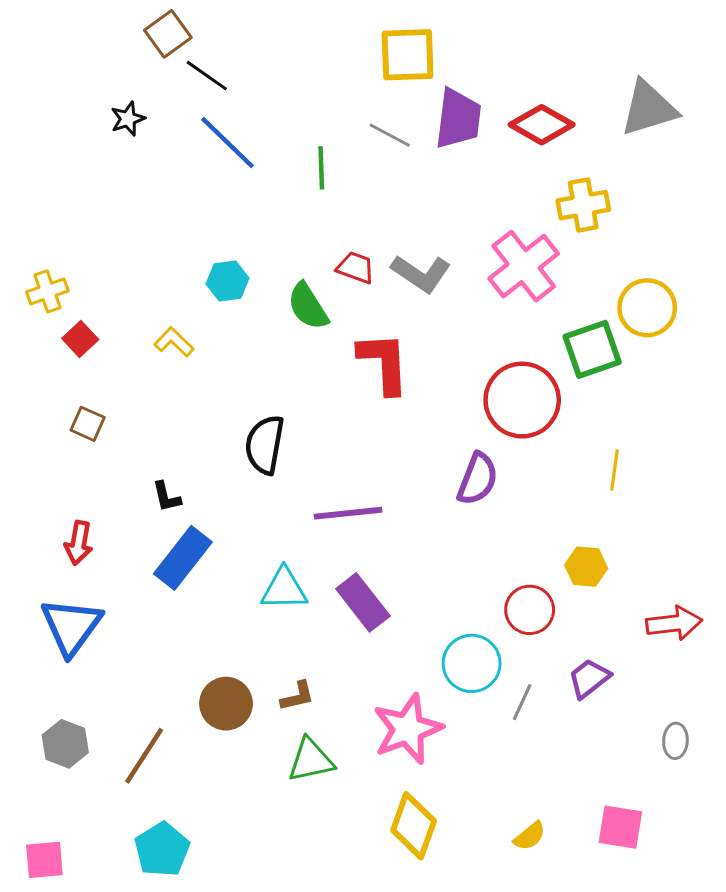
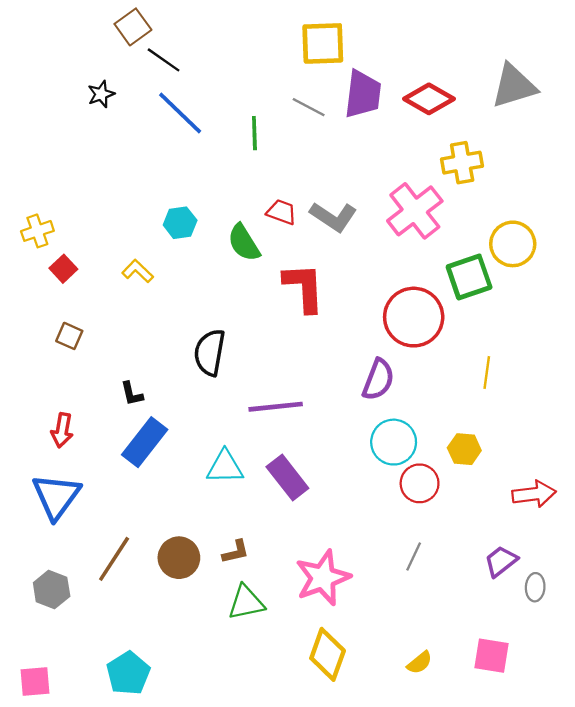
cyan circle: (472, 663) -> (394, 442), moved
purple trapezoid: (589, 678) -> (501, 561), moved
brown line: (144, 756) -> (114, 559), moved

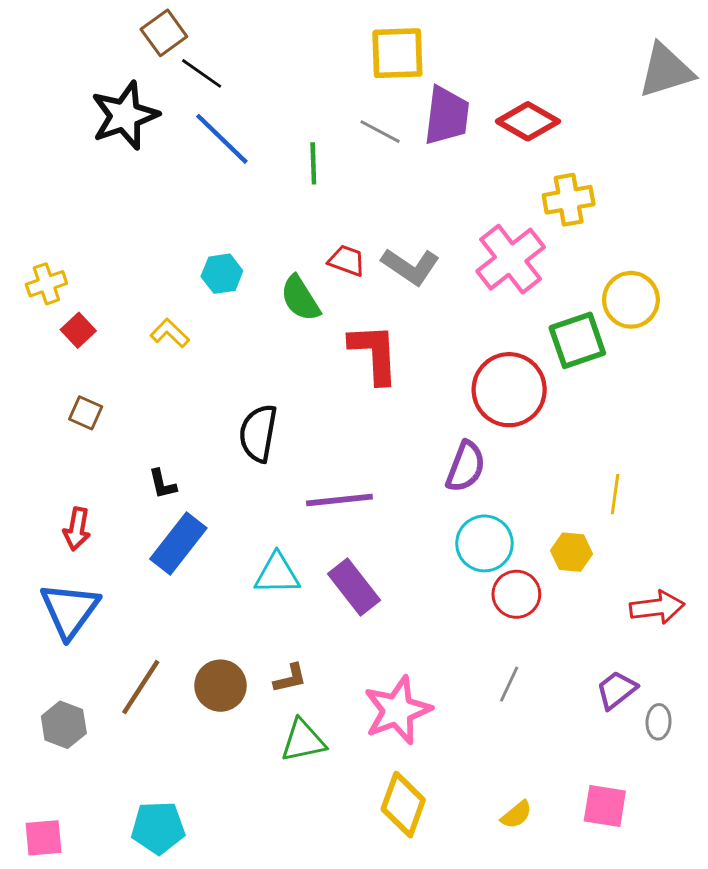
gray triangle: (514, 86) -> (666, 71), moved
black star: (101, 94) -> (125, 116), size x2.0
yellow line: (487, 373) -> (615, 494), moved
cyan pentagon: (128, 673) -> (158, 828), turned 30

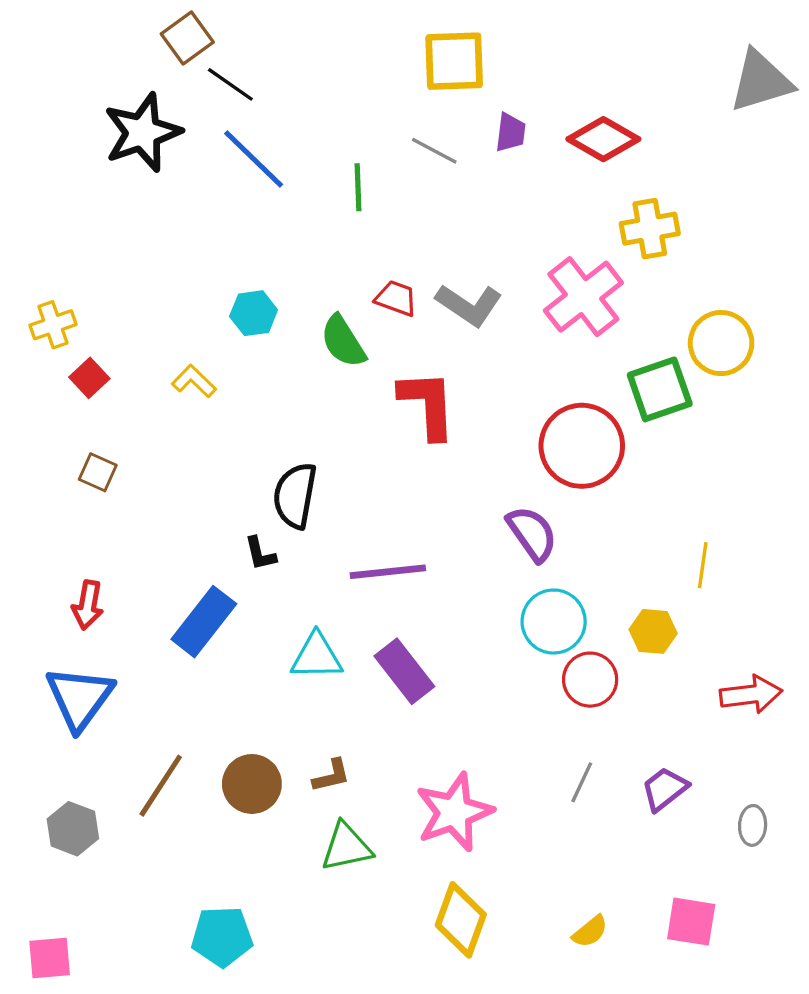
purple trapezoid: (447, 116) -> (511, 132), size x0.6
purple semicircle: (466, 467) -> (532, 534), turned -56
black L-shape: (162, 484) -> (260, 554), moved
purple trapezoid: (616, 690) -> (665, 789), moved
cyan pentagon: (158, 828) -> (222, 936), moved

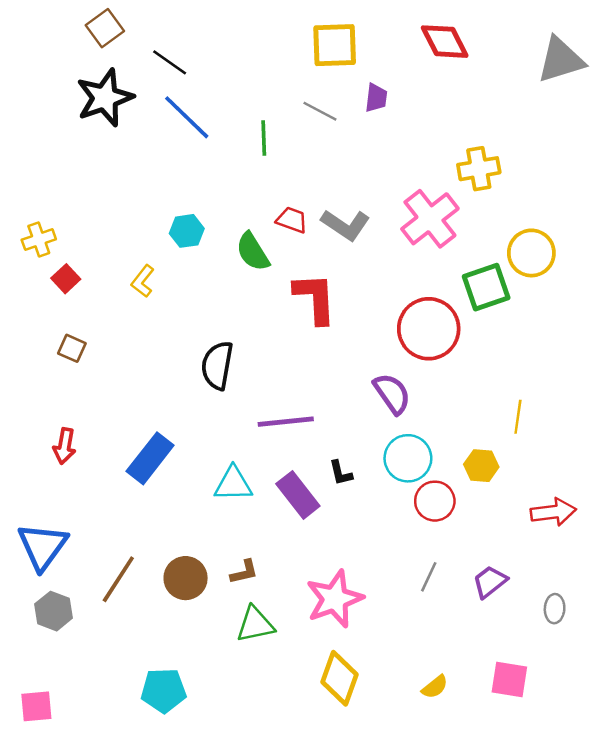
brown square: (187, 38) -> (105, 28), moved
red diamond: (603, 139) -> (445, 42), moved, turned 33
yellow L-shape: (194, 381) -> (143, 281), turned -96
black L-shape: (260, 554) -> (341, 473), moved
blue triangle: (80, 698) -> (43, 546), moved

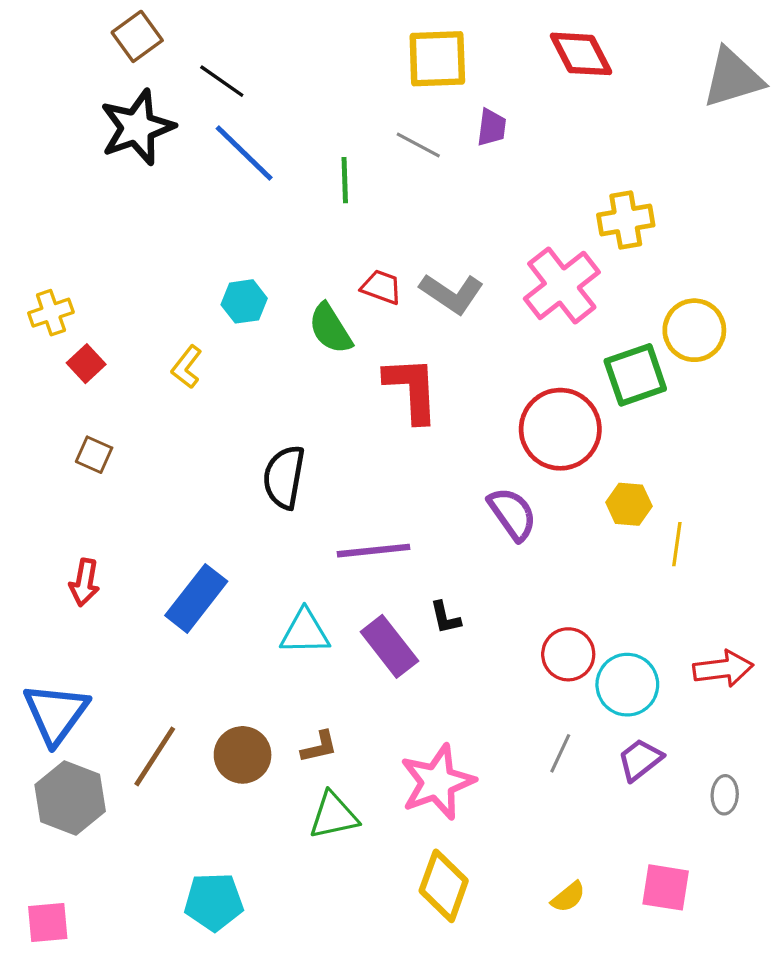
cyan circle: (408, 458) -> (627, 685), moved
yellow hexagon: (481, 466) -> (629, 504), moved
gray hexagon: (54, 611) -> (70, 798), size x1.4

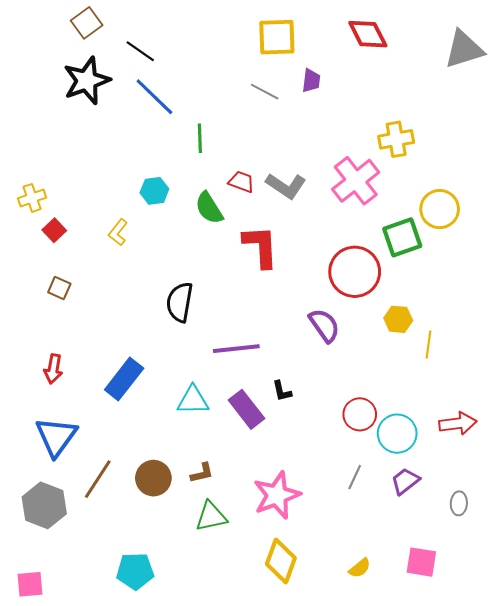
green line: (345, 180) -> (200, 138), moved
blue triangle: (56, 713) -> (56, 437), moved

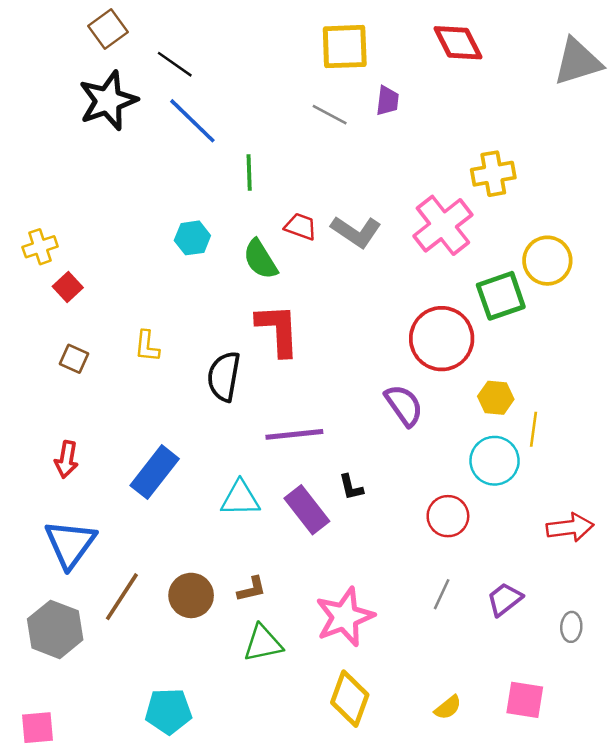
yellow L-shape: (118, 232) -> (147, 346), moved, turned -32
red L-shape: (261, 246) -> (278, 330), moved
cyan circle: (397, 434) -> (495, 461), moved

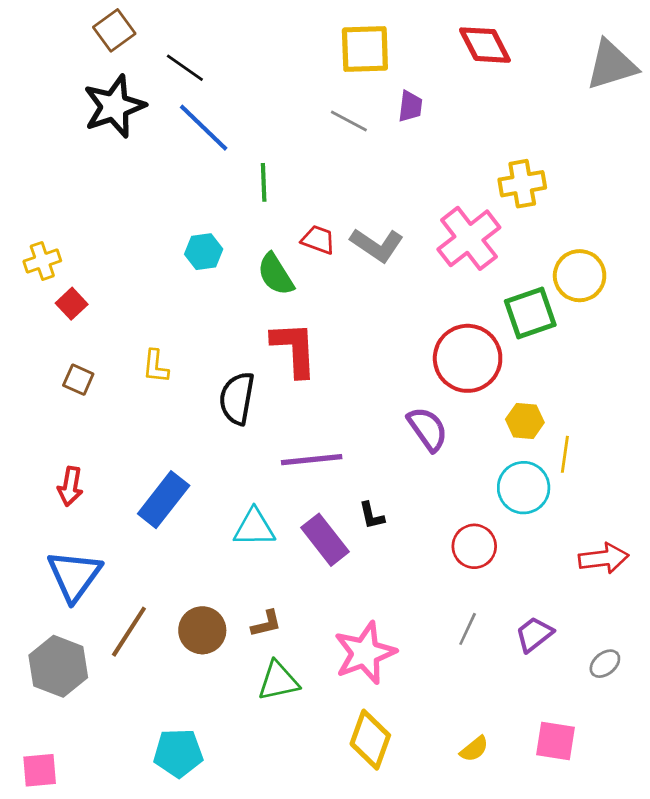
gray ellipse: (571, 627) -> (605, 664), turned 48

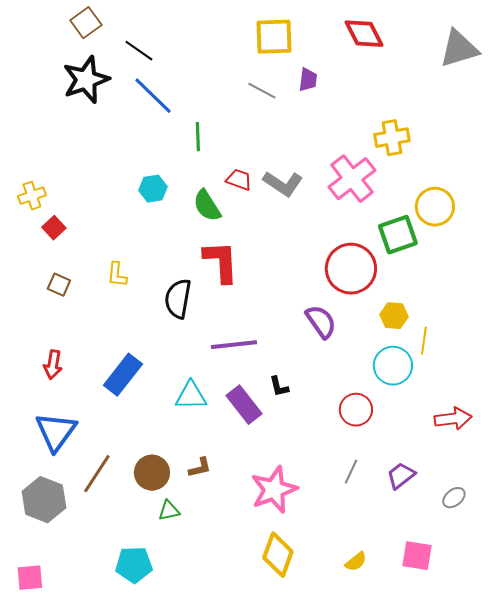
green triangle: (278, 681) -> (169, 511), moved, size x0.7

